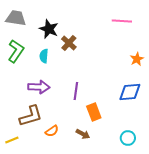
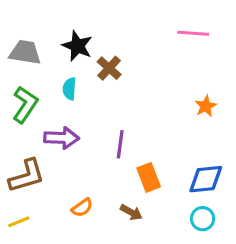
gray trapezoid: (16, 18) -> (25, 52), moved
green L-shape: (16, 51) -> (25, 105), moved
orange star: (137, 59) -> (206, 106), moved
blue diamond: (130, 92) -> (206, 179), moved
brown L-shape: (31, 116) -> (27, 176), moved

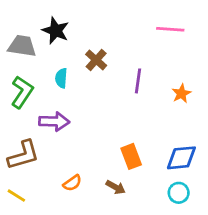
black star: (77, 46) -> (56, 31), moved
purple line: (120, 144) -> (138, 81), moved
yellow line: (19, 222) -> (16, 196), turned 54

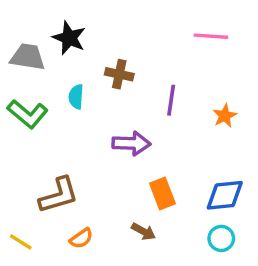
brown cross: (96, 60) -> (119, 74), turned -30
green L-shape: (22, 92) -> (28, 114), turned 96
purple arrow: (54, 121) -> (131, 143), moved
brown L-shape: (23, 155) -> (59, 195), moved
orange semicircle: (72, 183) -> (81, 238), moved

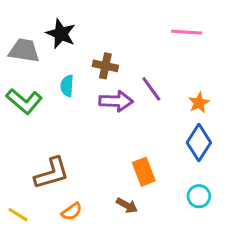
purple line: (171, 100) -> (151, 89), turned -44
purple arrow: (131, 143) -> (116, 101), moved
blue diamond: (225, 195) -> (199, 143), moved, turned -52
cyan circle: (221, 238) -> (199, 196), moved

